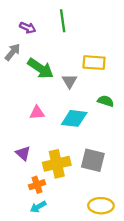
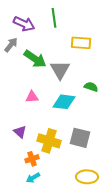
purple arrow: (28, 28) -> (24, 24), size x1.5
yellow rectangle: (94, 63) -> (81, 43), moved
gray triangle: (70, 81) -> (60, 70), size x1.5
yellow cross: (57, 164) -> (49, 141), turned 30

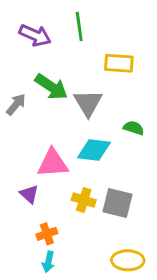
gray arrow: (11, 45) -> (16, 104), moved
pink triangle: (32, 97) -> (53, 163), moved, size x1.6
yellow cross: (49, 141) -> (84, 200), moved, size x0.7
cyan arrow: (33, 178) -> (48, 262), turned -48

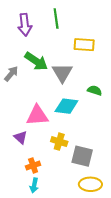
purple arrow: (35, 35) -> (25, 25), turned 60
gray square: (117, 203) -> (82, 156), moved

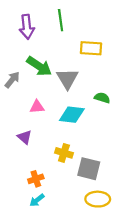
pink triangle: (37, 115) -> (37, 107), moved, size x0.6
purple triangle: (21, 137) -> (25, 137), moved
cyan arrow: (34, 185) -> (37, 200), turned 40

